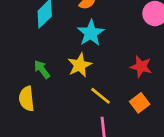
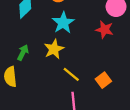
red star: (141, 67) -> (105, 30), moved
green arrow: (42, 69) -> (23, 53), turned 63

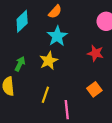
red star: (105, 30) -> (95, 53), moved
yellow line: (71, 74) -> (45, 95), moved, turned 70

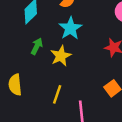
green arrow: (20, 64) -> (37, 46), moved

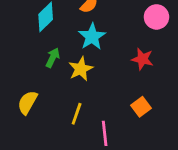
yellow semicircle: (15, 85) -> (27, 103), turned 35

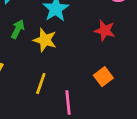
yellow star: (81, 69) -> (45, 40), turned -30

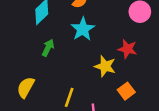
yellow star: (45, 40) -> (105, 66), moved

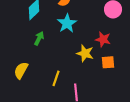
orange square: (126, 91) -> (108, 62), moved, turned 32

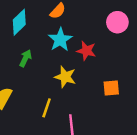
red star: (103, 39) -> (86, 51), moved
yellow star: (85, 53) -> (65, 77), moved

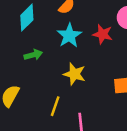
red star: (86, 51) -> (103, 34), moved
green arrow: (25, 58) -> (33, 55), turned 49

